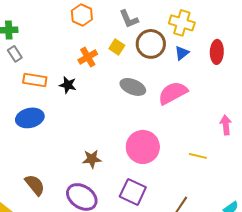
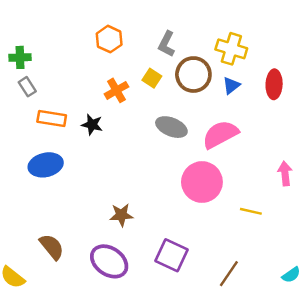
gray L-shape: (129, 19) -> (167, 44), turned 50
pink circle: (143, 147) -> (202, 182), moved

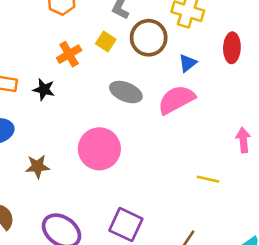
blue triangle: (231, 86) -> (188, 63), moved
pink circle: (202, 182) -> (99, 149), moved
brown star: (121, 215) -> (38, 166), moved

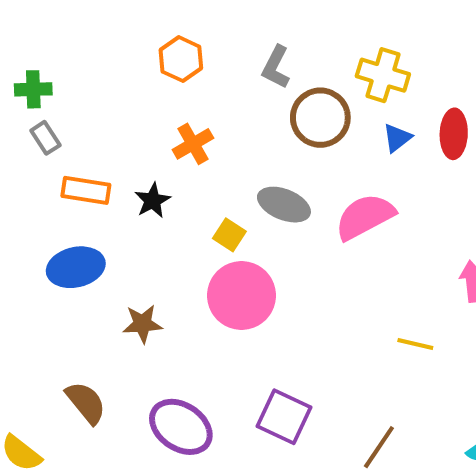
yellow square: (106, 42) -> (229, 235), moved
blue triangle: (188, 63) -> (397, 138), moved
black star: (44, 89) -> (153, 201), turned 30

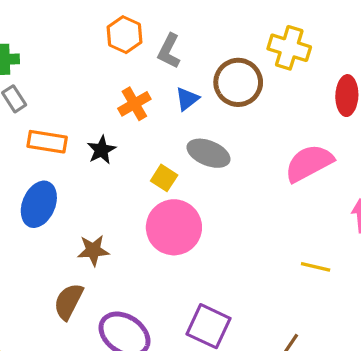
gray L-shape: (276, 67) -> (169, 51), moved
blue triangle: (397, 138) -> (187, 99), moved
pink semicircle: (365, 217) -> (309, 163), moved
blue ellipse: (76, 267) -> (39, 204), turned -54
brown semicircle: (86, 403) -> (68, 301), moved, turned -114

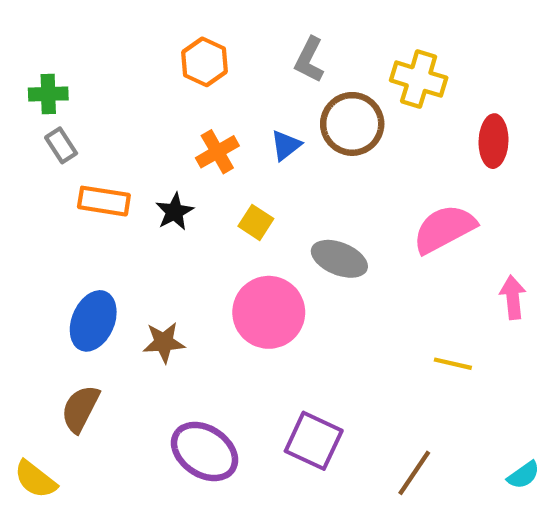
gray L-shape: (169, 51) -> (309, 60), moved
gray ellipse: (209, 153) -> (339, 259), moved
yellow square: (164, 178) -> (256, 222), moved
blue ellipse: (39, 204) -> (93, 321), moved
brown semicircle: (68, 301) -> (80, 409), moved

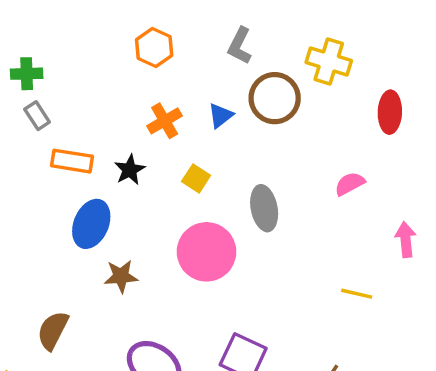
pink semicircle: (444, 229) -> (350, 184), size x0.6
gray ellipse: (339, 259) -> (264, 208), turned 57
blue ellipse: (93, 321) -> (91, 224), moved

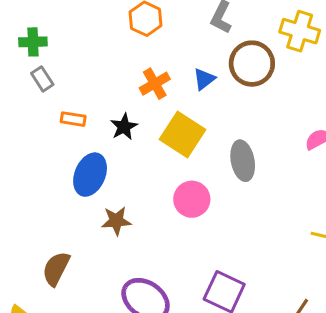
orange rectangle: (72, 161) -> (73, 119), size x0.7
yellow square: (196, 178) -> (183, 134), size x1.8
pink circle: (207, 252) -> (192, 199), size x0.7

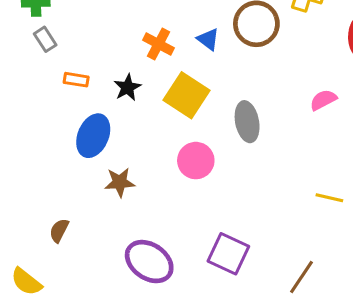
blue triangle: (204, 79) -> (208, 39), turned -45
orange cross: (155, 84) -> (159, 44), turned -32
brown semicircle: (56, 269) -> (59, 230), size x0.7

